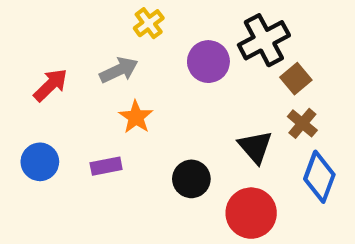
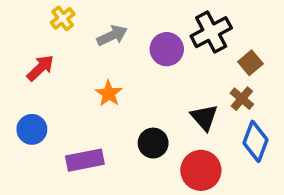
yellow cross: (149, 23) -> (63, 18), moved
gray arrow: (119, 70) -> (112, 35), moved
brown square: (296, 79) -> (250, 63), moved
purple rectangle: (106, 166) -> (85, 160), moved, size x1.5

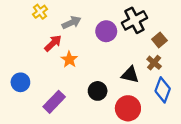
red arrow: (40, 68) -> (53, 43), moved
black triangle: (204, 117) -> (130, 75), turned -36
purple rectangle: (85, 160) -> (54, 102), turned -35

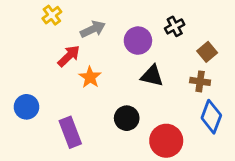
black cross: (134, 20) -> (175, 26), size x0.6
brown cross: (154, 63) -> (200, 81), turned -32
black triangle: (130, 75) -> (152, 76), moved
purple rectangle: (54, 102) -> (70, 132), turned -65

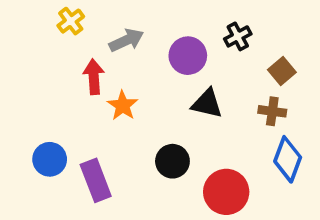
red arrow: (69, 56) -> (94, 77), turned -50
blue circle: (26, 107) -> (50, 159), moved

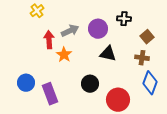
black cross: (238, 36) -> (124, 19), turned 32
gray arrow: (126, 40) -> (70, 31), moved

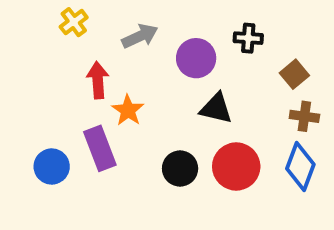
gray arrow: (70, 31) -> (140, 36), moved
brown cross: (142, 58) -> (304, 116), moved
purple rectangle: (50, 94) -> (100, 148), moved
red circle: (118, 100) -> (236, 166), moved

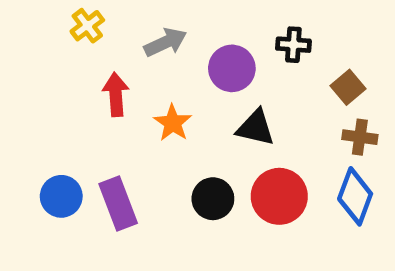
orange star: (128, 110) -> (173, 123), moved
purple rectangle: (100, 148) -> (118, 203), moved

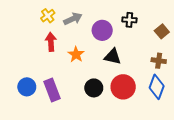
yellow cross: (87, 26) -> (48, 16), moved
brown square: (348, 87) -> (162, 31), moved

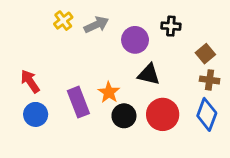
brown square: (162, 31) -> (205, 54), moved
red arrow: (51, 42) -> (30, 81), moved, turned -30
orange star: (76, 54) -> (109, 92), moved
purple rectangle: (52, 90) -> (78, 102), moved

